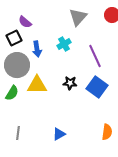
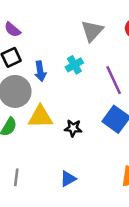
purple semicircle: (25, 22) -> (12, 30), moved
black star: (70, 83) -> (73, 128), moved

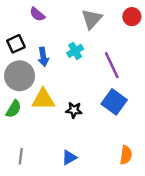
purple semicircle: (12, 30) -> (37, 14), moved

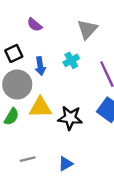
black star: (74, 110) -> (70, 118), size x1.5
gray line: (21, 156) -> (28, 159), moved, turned 70

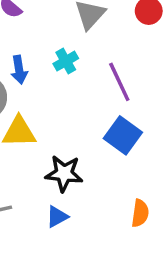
black star: (70, 118) -> (64, 173), moved

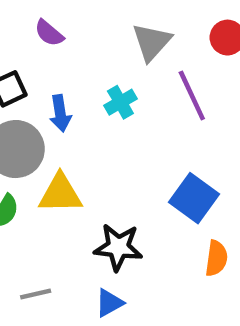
purple line: (119, 82) -> (192, 95), moved
orange semicircle: (140, 213) -> (216, 258), moved

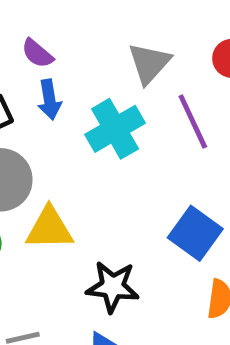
cyan cross: (120, 102) -> (115, 129), size x1.6
blue arrow: (60, 113) -> (49, 100), moved

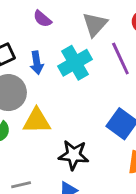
purple semicircle: (37, 53) -> (42, 19), moved
blue arrow: (49, 100) -> (37, 63), moved

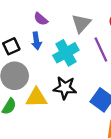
blue arrow: (37, 63) -> (36, 41), moved
black star: (74, 155) -> (65, 88), moved

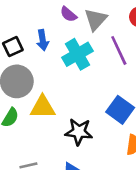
purple semicircle: (41, 19) -> (68, 14), moved
black star: (65, 88) -> (79, 132), moved

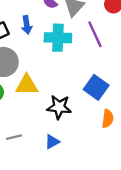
cyan cross: (77, 54) -> (58, 38), turned 32

